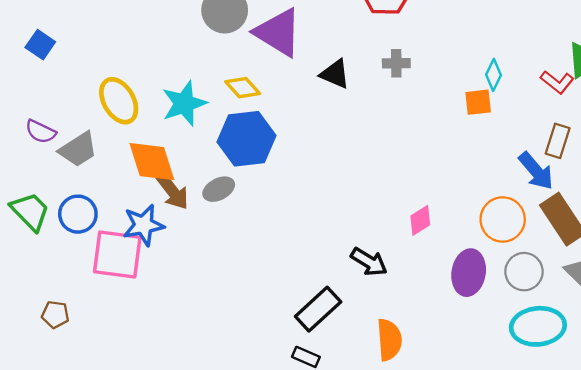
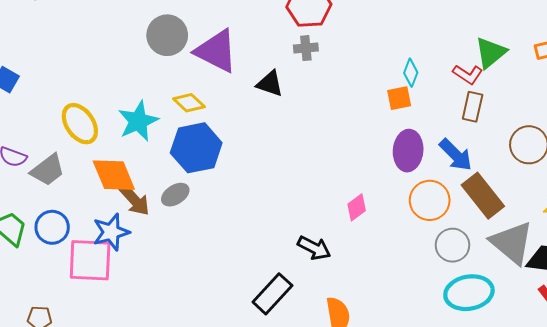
gray cross: (396, 63) -> (306, 48), moved
brown rectangle: (558, 141) -> (473, 107), moved
purple ellipse: (469, 273) -> (408, 151), moved

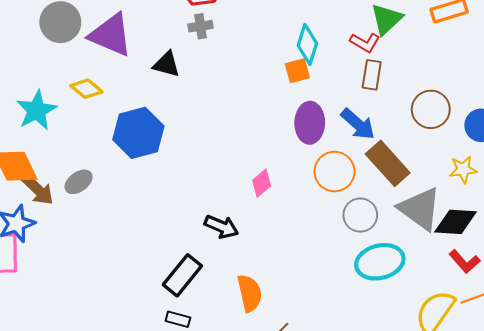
cyan diamond: (411, 73) -> (307, 44), size x1.4
blue hexagon: (196, 148) -> (138, 133), moved

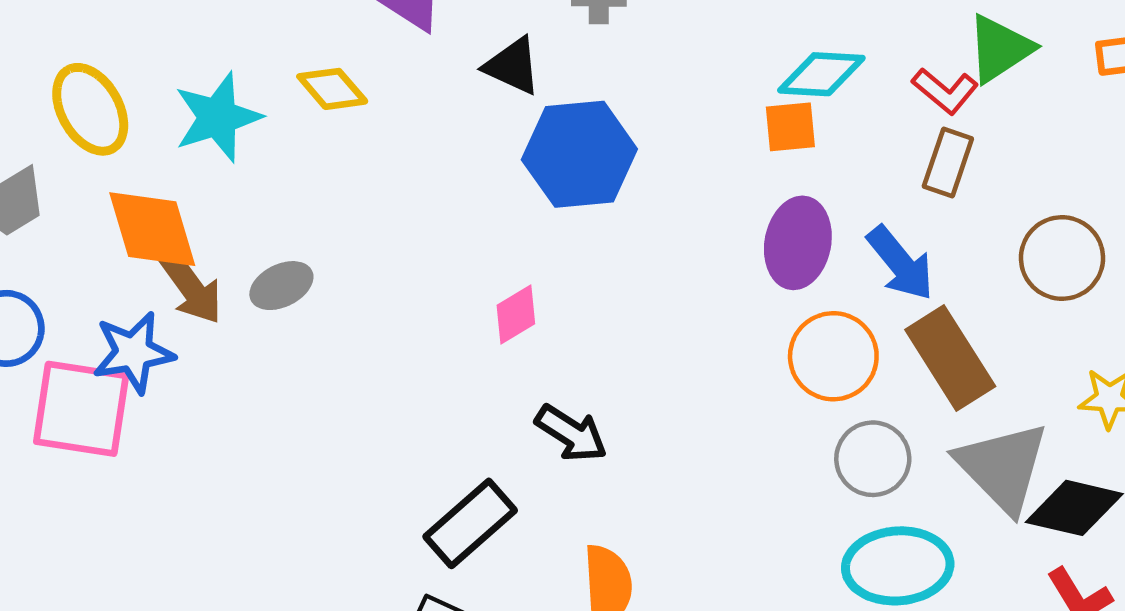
cyan diamond: (307, 44) -> (821, 74), turned 66
blue hexagon: (138, 133) -> (579, 154), moved
pink diamond: (262, 183) -> (516, 315), moved

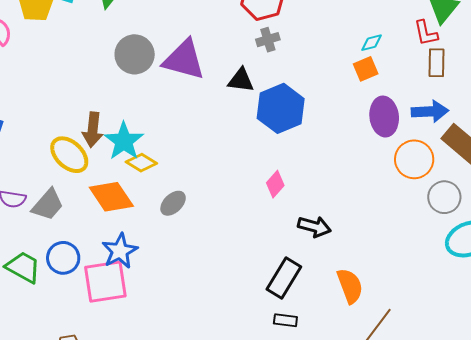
cyan diamond: (821, 74) -> (372, 43), size x0.6
yellow diamond: (332, 89) -> (141, 163), moved
red L-shape: (945, 91) -> (426, 33), turned 56
blue arrow: (900, 263) -> (430, 111), turned -36
brown arrow: (192, 288) -> (93, 130), moved, turned 60

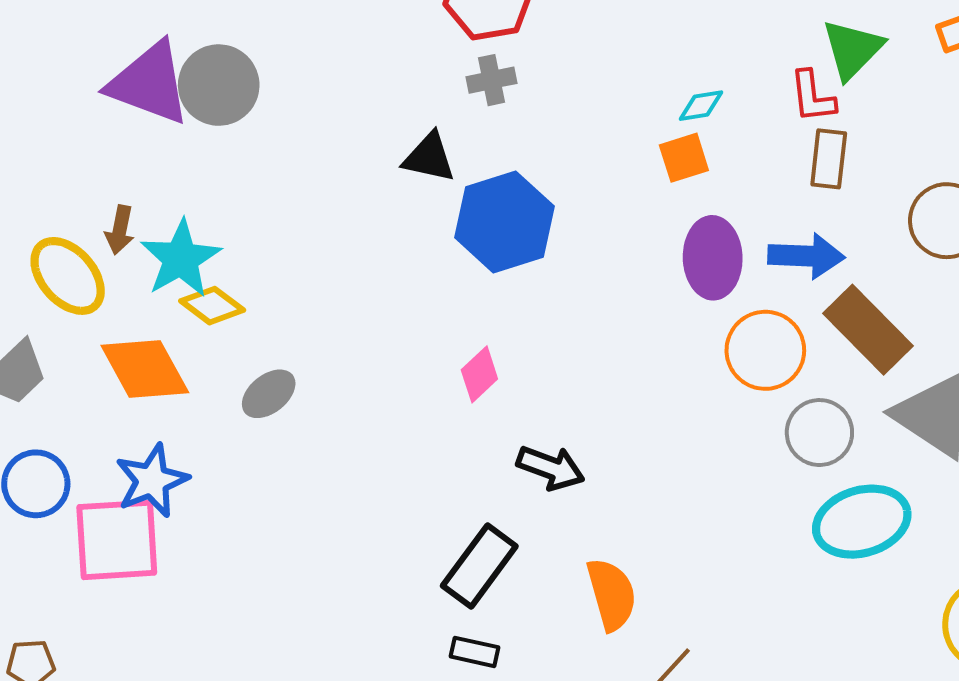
purple triangle: (184, 60) -> (149, 83), moved
brown arrow: (93, 130) -> (120, 230), size x0.7

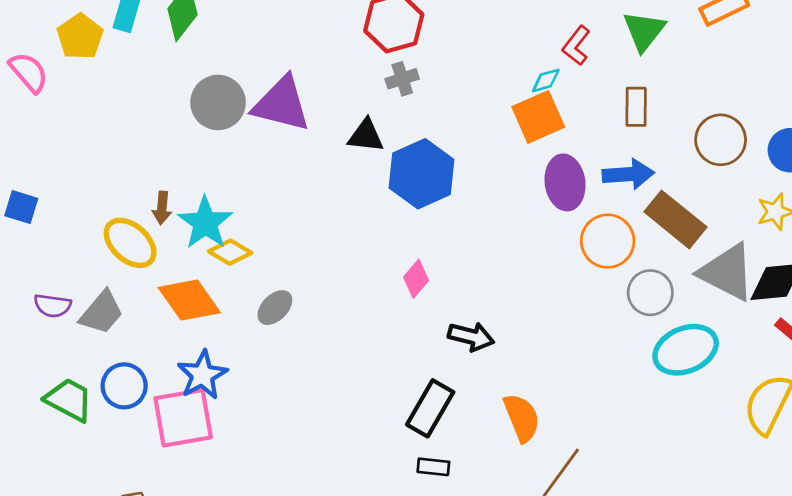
purple triangle: (149, 83) -> (282, 104), moved
red L-shape: (813, 97) -> (576, 46), moved, turned 51
orange square: (684, 158) -> (538, 117), size x1.5

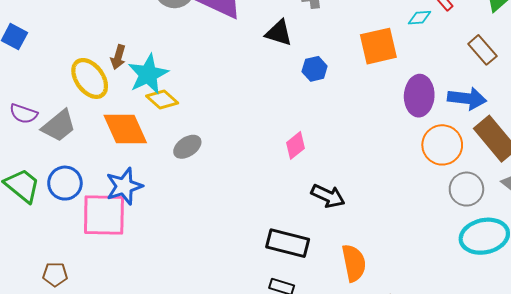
brown rectangle: (636, 107) -> (482, 50), turned -52
orange square: (538, 117) -> (378, 46), moved
blue hexagon: (422, 174) -> (315, 69), size x0.5
black rectangle: (430, 408) -> (288, 243), turned 63

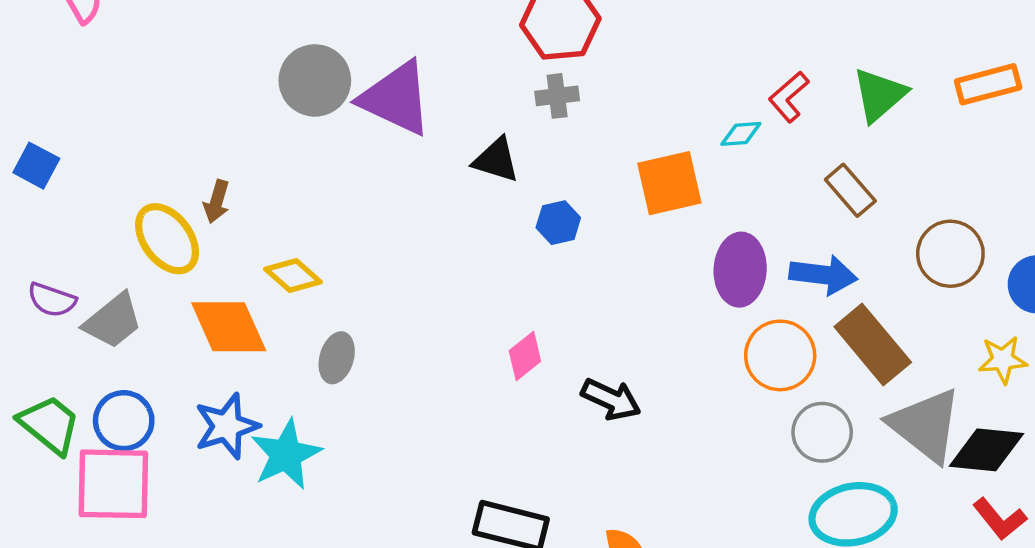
cyan star: (148, 74) -> (286, 455), moved
gray ellipse: (187, 147) -> (337, 358), turned -40
black arrow: (328, 196) -> (611, 399), moved
pink square: (104, 215) -> (113, 484), moved

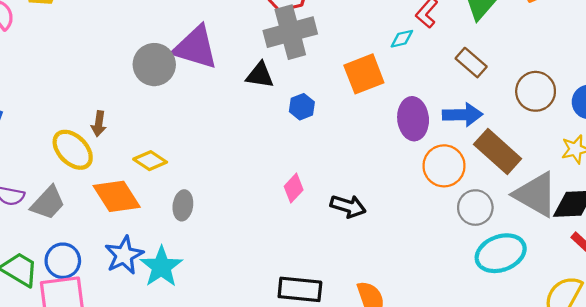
gray circle: (315, 80) -> (154, 65), moved
gray cross: (557, 96) -> (290, 32), size x2.0

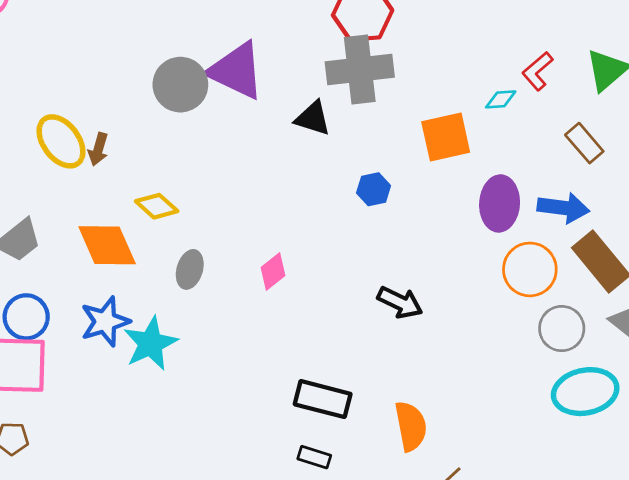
blue hexagon: (302, 107) -> (374, 189), moved
yellow ellipse: (73, 150) -> (61, 141), moved
pink diamond: (294, 188) -> (273, 271), moved

